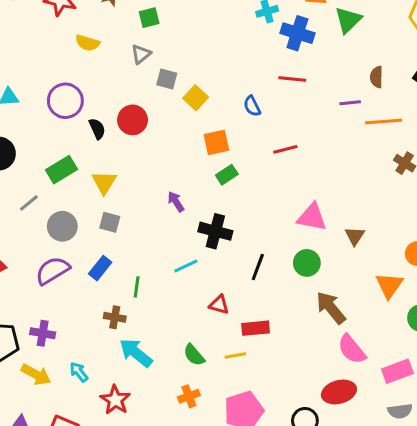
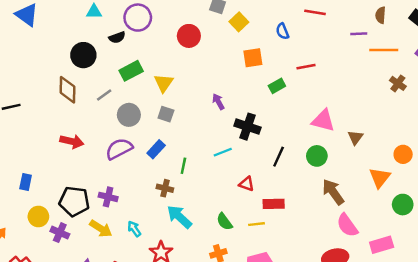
black semicircle: (97, 129) -> (117, 37), moved, turned 91
green rectangle: (227, 175) -> (277, 86), moved

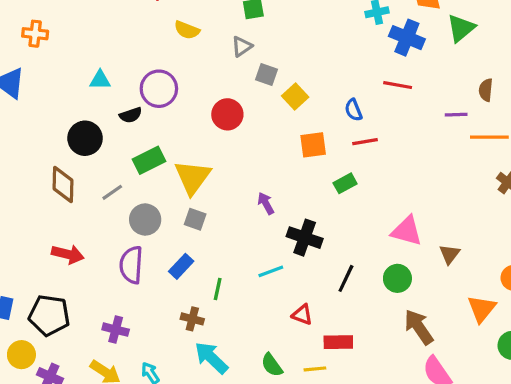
red line: (306, 67) -> (365, 142), moved
yellow triangle: (164, 83) -> (193, 177), size x1.4
purple semicircle: (119, 149) -> (131, 265), turned -60
black pentagon: (74, 201) -> (49, 315), moved

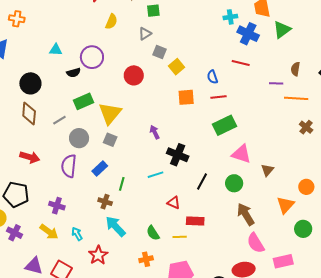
yellow semicircle: (187, 30) -> (111, 22), turned -91
black circle: (85, 138) -> (30, 83), moved
green rectangle: (345, 183) -> (224, 125), moved, size x1.6

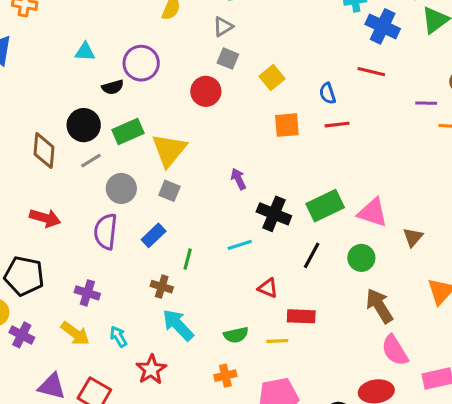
gray square: (159, 52) -> (228, 59), moved
black circle: (30, 83) -> (84, 125), moved
green rectangle: (224, 125) -> (325, 206), moved
green semicircle: (153, 233) -> (236, 335), turned -70

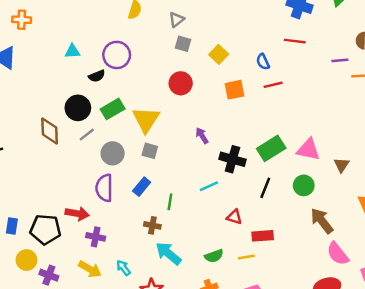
red circle: (206, 91) -> (181, 83), moved
red arrow: (45, 218) -> (77, 214), moved

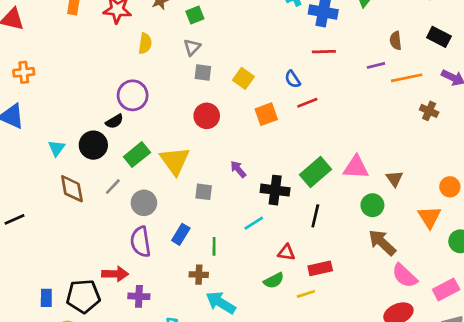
cyan triangle: (72, 51) -> (57, 148), moved, turned -42
black circle: (78, 108) -> (93, 145), moved
gray square: (150, 151) -> (204, 192), moved
green circle: (304, 185) -> (372, 205), moved
green semicircle: (214, 256) -> (274, 280), moved

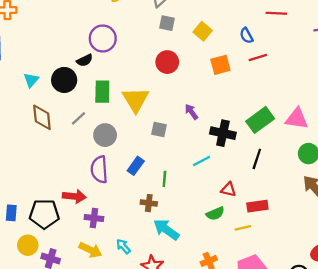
green rectangle: (137, 155) -> (102, 92), turned -55

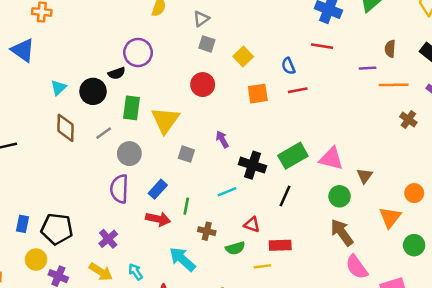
red arrow: (74, 196) -> (158, 219), moved
brown cross: (149, 203) -> (207, 231), moved
purple cross: (94, 218) -> (108, 239), turned 36

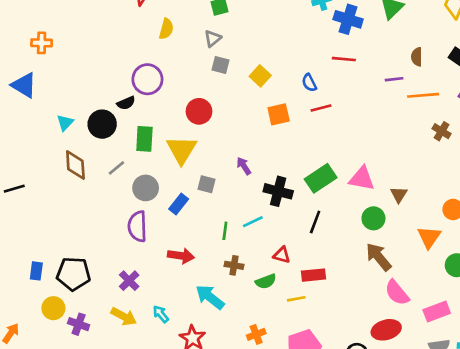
red circle: (203, 85) -> (199, 111), moved
blue rectangle: (158, 189) -> (179, 204), moved
green line: (186, 206) -> (225, 231), moved

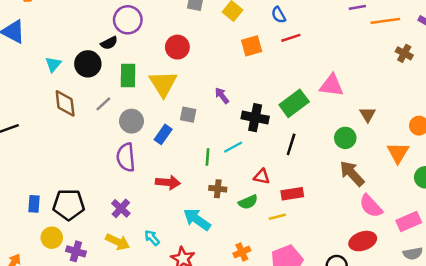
pink triangle: (362, 178) -> (332, 85), moved

